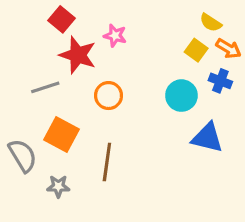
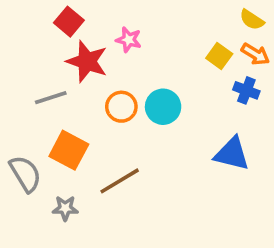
yellow semicircle: (211, 23) -> (252, 20), moved
cyan circle: (181, 96) -> (163, 107), moved
brown line: (107, 162) -> (120, 181), turned 51

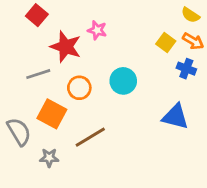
red square: (69, 22) -> (37, 15), moved
orange circle: (121, 107) -> (79, 88), moved

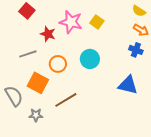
pink star: (97, 30) -> (71, 22), size x1.6
yellow square: (166, 43) -> (97, 22), moved
red star: (66, 47) -> (48, 34), size x0.7

